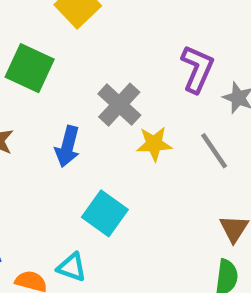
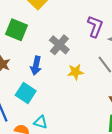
yellow star: (154, 144) -> (75, 72), moved
cyan square: (105, 213) -> (26, 93), moved

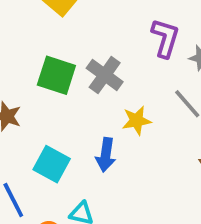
green square: (17, 30) -> (56, 75), moved
blue arrow: (36, 66) -> (106, 155), moved

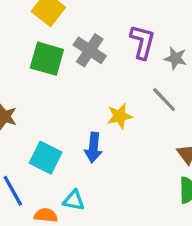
green square: (56, 75) -> (47, 59), moved
gray cross: (105, 75) -> (90, 50), moved

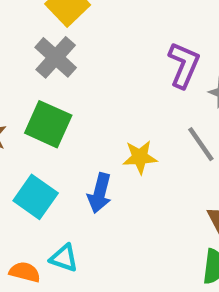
gray cross: (90, 50) -> (56, 57), moved
green square: (47, 59) -> (48, 124), moved

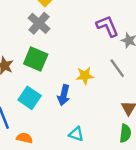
purple L-shape: (184, 65) -> (107, 26), turned -45
cyan triangle: (64, 258) -> (76, 134), moved

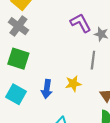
gray line: (117, 68) -> (93, 60), turned 48
yellow star: (85, 76) -> (73, 84), moved

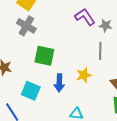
green square: (18, 59) -> (44, 56), moved

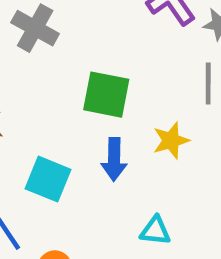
green square: (44, 56) -> (106, 95), moved

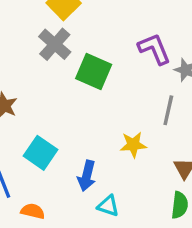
green square: (106, 95) -> (94, 71), moved
blue arrow: (114, 159) -> (87, 176), moved

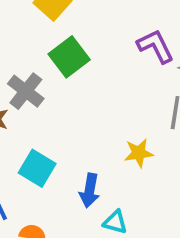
gray cross: (55, 44) -> (26, 91), moved
green square: (94, 71) -> (69, 57), moved, turned 33

